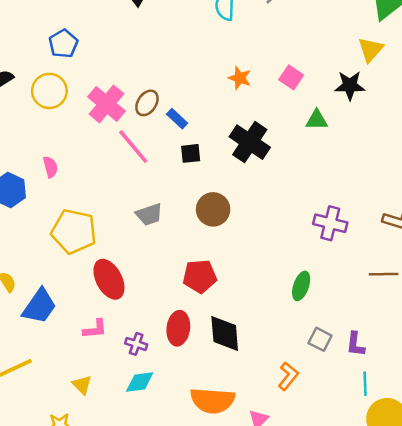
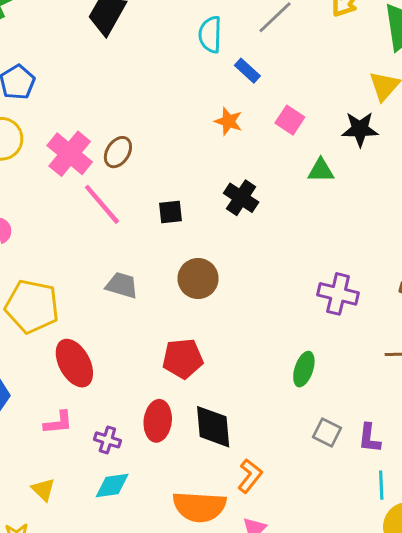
blue rectangle: (177, 119) -> (247, 71), moved
black cross: (250, 142) -> (241, 198), size x0.7
gray trapezoid: (149, 214) -> (122, 285), turned -144
orange L-shape: (288, 376) -> (250, 476), moved

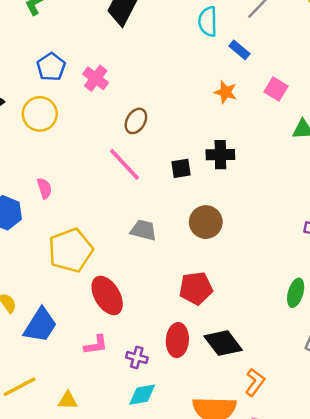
pink cross: (70, 154) -> (96, 78), moved, size x0.7
black cross: (241, 198) -> (220, 155), moved, turned -32
yellow pentagon: (32, 306) -> (70, 250), turned -30
black diamond: (213, 427) -> (223, 343), turned -30
yellow triangle: (43, 489) -> (68, 400), moved, turned -40

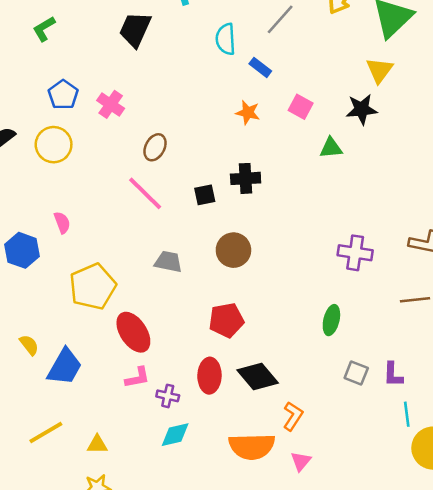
pink L-shape: (96, 345) -> (137, 377), moved

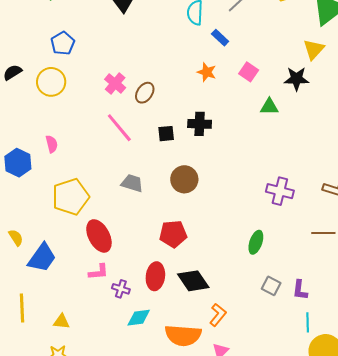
pink cross: (111, 104) -> (115, 83), moved
brown ellipse: (155, 147) -> (145, 93), moved
yellow line: (46, 432) -> (22, 308), turned -68
cyan diamond: (175, 435) -> (139, 318), moved

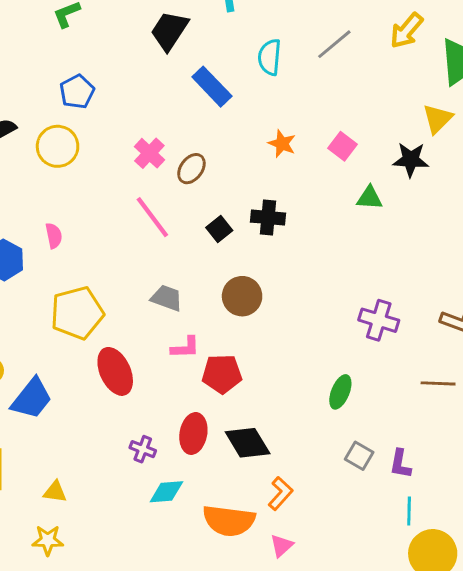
blue rectangle: (220, 38) -> (212, 87), moved, size x1.6
black square: (166, 134) -> (219, 229), turned -36
pink L-shape: (99, 272) -> (185, 347), moved

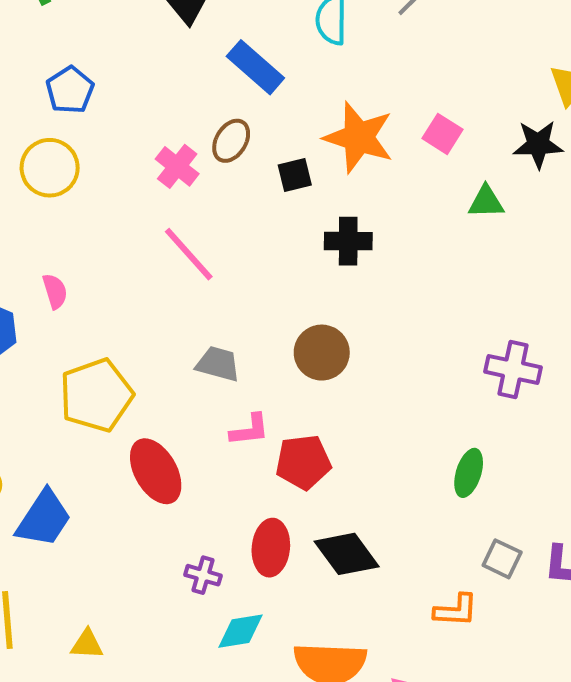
orange star: (282, 144) -> (359, 137), size x1.8
brown ellipse: (191, 169) -> (231, 141), moved
black square: (219, 229) -> (295, 175), moved, turned 30
orange L-shape: (281, 493) -> (456, 610), moved, turned 56

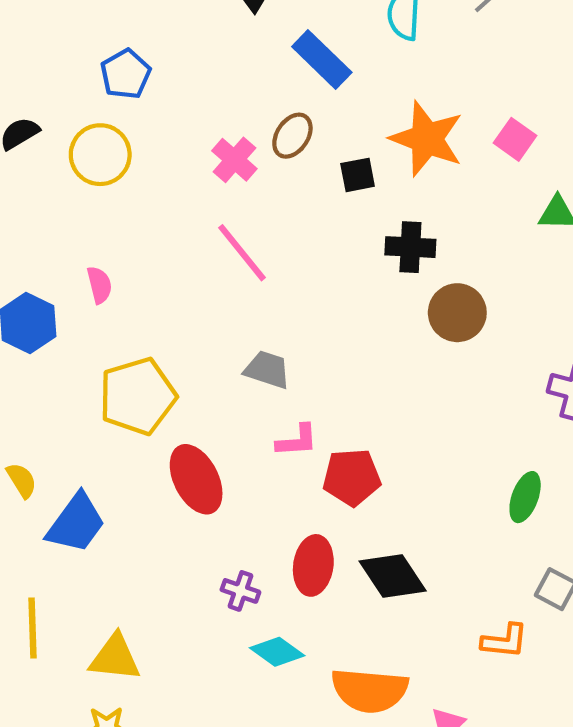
brown circle: (322, 353) -> (457, 313), moved
cyan diamond: (241, 631) -> (277, 652), turned 42
yellow triangle: (87, 644) -> (115, 658), size x1.5

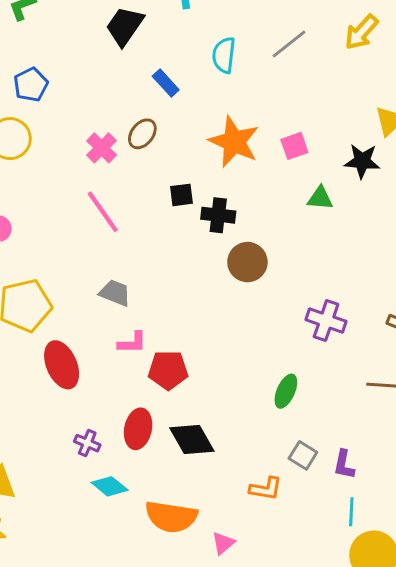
blue rectangle: (322, 59) -> (166, 83), size x0.7
pink square: (515, 139) -> (294, 146), turned 32
black square: (358, 175) -> (181, 195), moved

